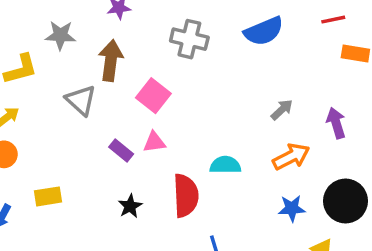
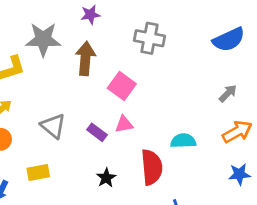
blue semicircle: (264, 31) -> (229, 39), moved
gray star: (60, 35) -> (43, 39), size x1.4
gray triangle: (81, 100) -> (53, 126), moved

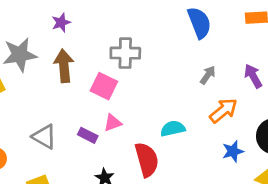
gray cross: (149, 38) -> (125, 53), moved
blue semicircle: (229, 39) -> (199, 23), turned -76

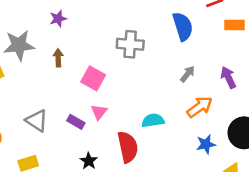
gray cross: (125, 53) -> (130, 44), moved
brown arrow: (64, 66) -> (58, 58), size x0.6
pink triangle: (113, 123) -> (99, 112), turned -36

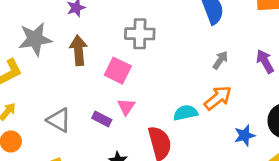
gray cross: (130, 44) -> (140, 34), moved
brown arrow: (58, 58) -> (79, 50), size x1.5
orange arrow: (200, 107) -> (218, 98), moved

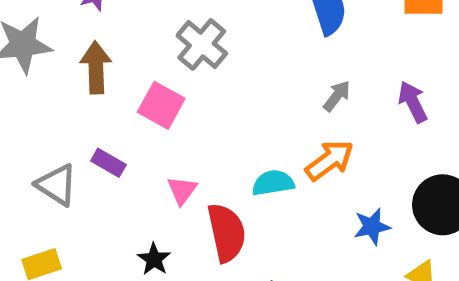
gray cross: (140, 34) -> (202, 44), turned 36
pink triangle: (126, 107) -> (182, 190), moved
purple rectangle: (102, 119) -> (108, 163), moved

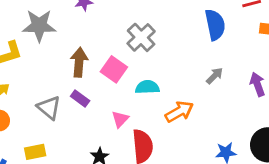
brown arrow: (96, 68) -> (79, 62), moved
orange arrow: (330, 160) -> (179, 112), moved
cyan semicircle: (273, 183) -> (147, 87), moved

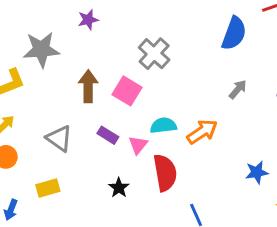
blue semicircle: (215, 25) -> (234, 33), turned 36
cyan semicircle: (147, 87) -> (163, 125), moved
purple rectangle: (80, 99) -> (108, 135), moved

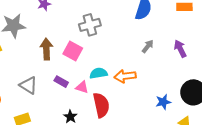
gray cross: (154, 54) -> (90, 25), turned 35
orange arrow: (202, 132) -> (125, 76), turned -150
pink triangle: (138, 145) -> (82, 87), turned -48

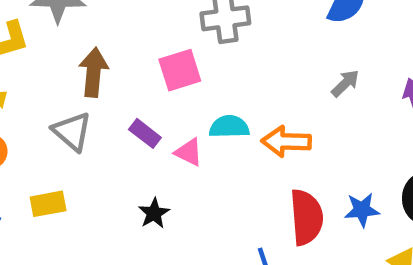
brown arrow: (46, 49) -> (94, 72), moved
pink square: (73, 51) -> (180, 70), turned 36
red semicircle: (101, 105) -> (306, 217), moved

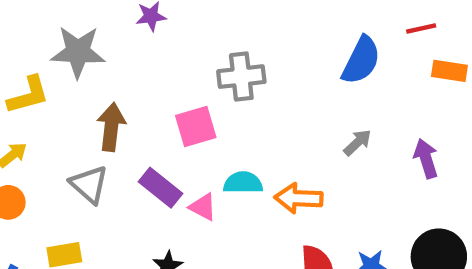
purple rectangle: (145, 133) -> (160, 188), size x1.4

